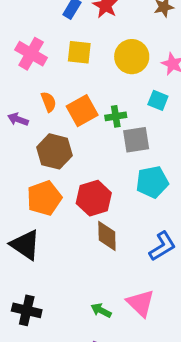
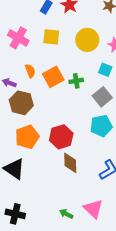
gray square: (136, 140) -> (102, 97), moved, turned -30
brown hexagon: (54, 151) -> (21, 103), moved

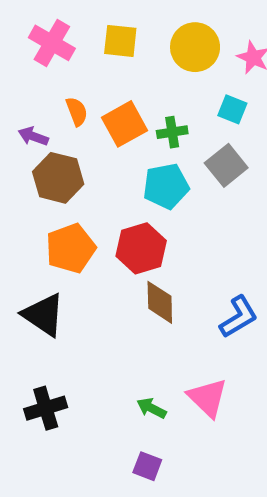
cyan pentagon: (101, 126) -> (166, 186), moved
black cross: (15, 214) -> (46, 408), turned -30

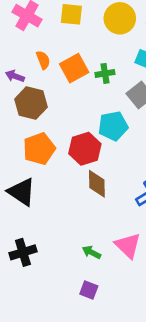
cyan pentagon: (166, 186) -> (113, 126), moved

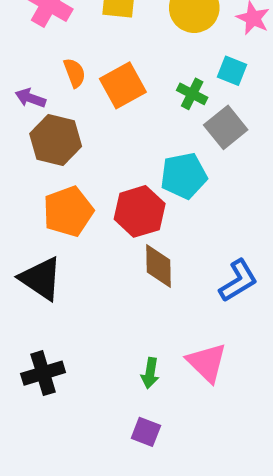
green cross: (105, 73) -> (192, 94), moved, turned 36
green arrow: (92, 252) -> (150, 373), turned -108

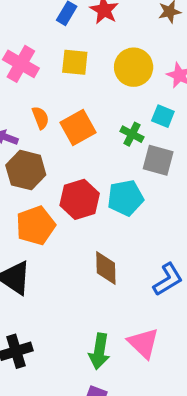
gray square: (226, 127) -> (158, 160), turned -36
red hexagon: (140, 211) -> (80, 199), moved
green arrow: (150, 373) -> (99, 351), size x1.5

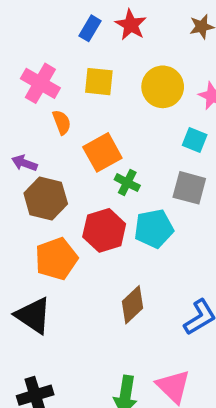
orange semicircle: (40, 118) -> (62, 122), moved
green cross: (132, 134) -> (127, 183), moved
brown diamond: (106, 268) -> (133, 305), turned 48

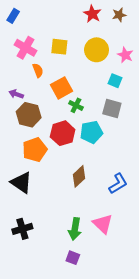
red star: (131, 25) -> (92, 14), moved
blue rectangle: (90, 28) -> (13, 16), moved

